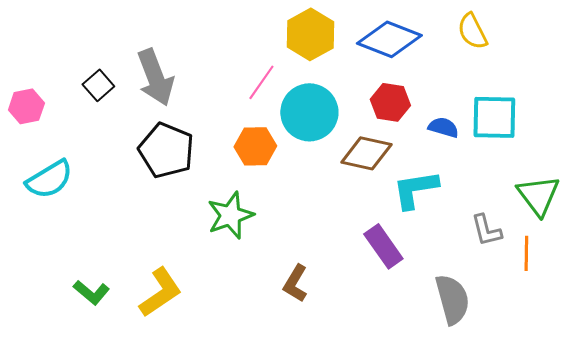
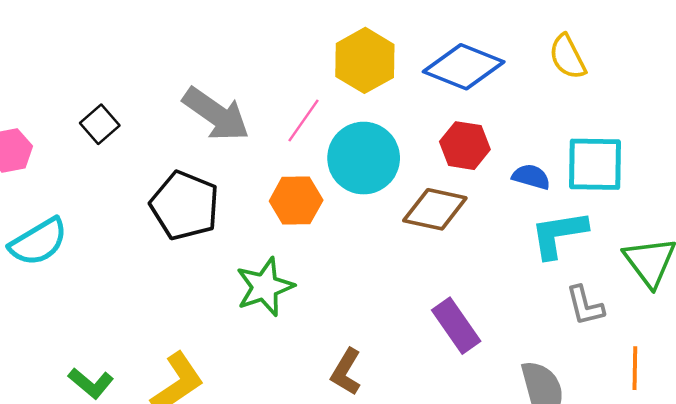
gray arrow: (155, 77) -> (216, 114), moved, turned -34
cyan L-shape: (415, 189) -> (559, 234), moved
orange line: (526, 253) -> (635, 368), moved

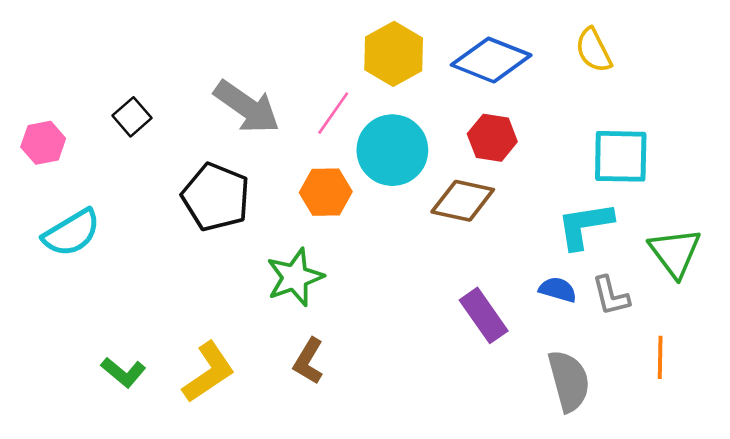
blue semicircle: (531, 177) -> (558, 290), moved
brown L-shape: (346, 372) -> (308, 361), moved

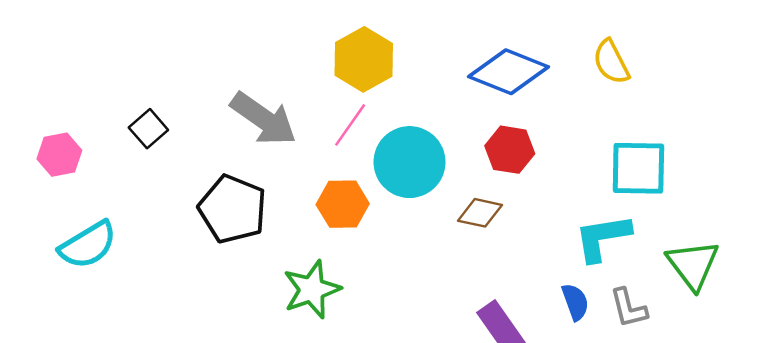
yellow hexagon: (394, 54) -> (364, 59), moved
brown diamond: (463, 201) -> (480, 213), size x0.7
blue semicircle: (558, 290) -> (575, 302), turned 54

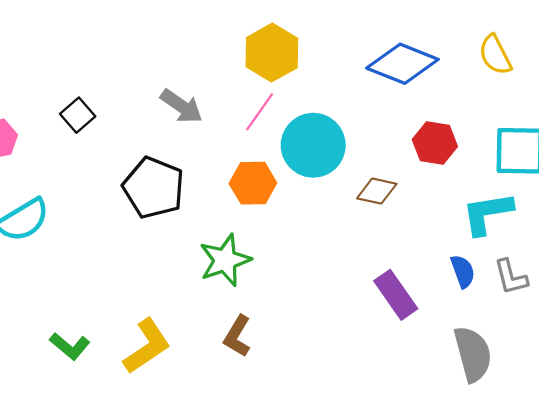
gray arrow: (264, 119) -> (181, 106), size x0.7
red hexagon: (510, 150) -> (435, 143), moved

